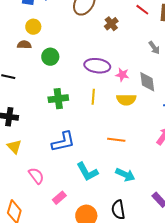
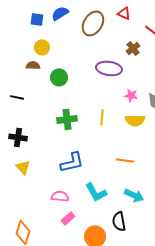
brown cross: (111, 24) -> (133, 48), moved
purple ellipse: (97, 66) -> (109, 68), moved
pink semicircle: (36, 176) -> (60, 196), moved, turned -48
black semicircle: (118, 210) -> (119, 221), moved

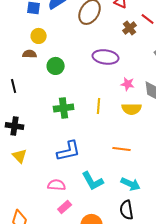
brown cross: (133, 48) -> (130, 28), moved
black line: (17, 97) -> (14, 86), turned 64
black semicircle: (119, 221) -> (127, 210), moved

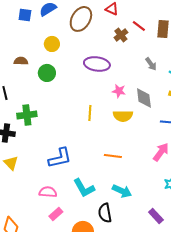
yellow circle: (39, 36) -> (52, 44), moved
green cross: (64, 108) -> (27, 115), moved
black semicircle: (127, 210) -> (105, 213), moved

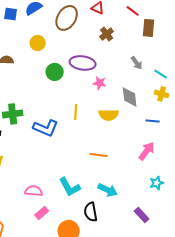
red line: (139, 26) -> (133, 11), moved
green circle: (47, 73) -> (55, 72), moved
pink star: (119, 91) -> (100, 83), moved
blue L-shape: (60, 158) -> (46, 128), moved, turned 35

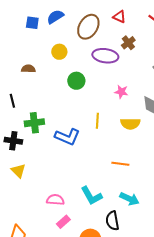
purple ellipse: (83, 63) -> (105, 56), moved

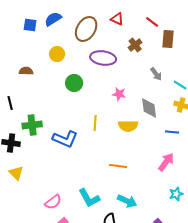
brown cross: (128, 43) -> (135, 45), moved
pink semicircle: (55, 200) -> (53, 202), turned 138

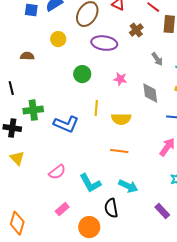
green circle: (74, 83) -> (82, 74), moved
yellow semicircle: (128, 126) -> (121, 119), moved
pink semicircle: (53, 202) -> (57, 172), moved

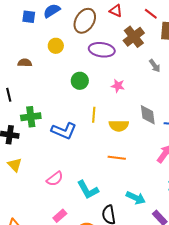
brown cross: (136, 30) -> (134, 37), size x1.5
gray diamond: (150, 93) -> (148, 115), moved
cyan arrow: (128, 186) -> (136, 198), moved

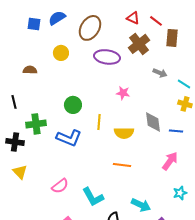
red triangle: (116, 11) -> (133, 18), moved
gray arrow: (155, 66) -> (160, 73), turned -32
green circle: (80, 81) -> (73, 105), moved

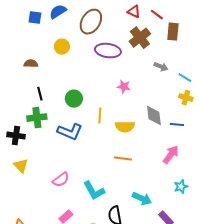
black line: (14, 102) -> (40, 94), moved

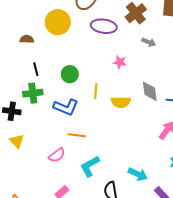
yellow circle: (62, 47) -> (58, 22), size x1.6
gray arrow: (161, 67) -> (149, 42), moved
orange line: (123, 159) -> (77, 135), moved
cyan L-shape: (94, 191) -> (90, 166), turned 90

